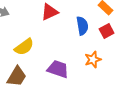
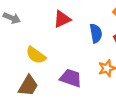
yellow semicircle: (24, 47) -> (36, 55), turned 72

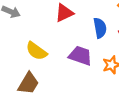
purple trapezoid: (71, 78) -> (80, 56), moved

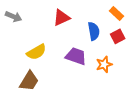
yellow semicircle: (36, 51) -> (36, 52), turned -66

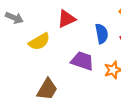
yellow semicircle: (36, 52) -> (39, 42), moved
brown trapezoid: (29, 81) -> (47, 89), moved

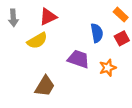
gray arrow: (14, 18) -> (13, 18), turned 63
red triangle: (66, 19) -> (48, 17), moved

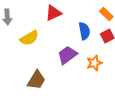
red triangle: (48, 17) -> (53, 13), moved
purple trapezoid: (78, 59) -> (67, 55), turned -55

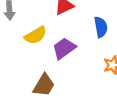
purple trapezoid: (67, 55) -> (64, 48), moved

